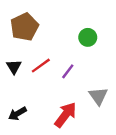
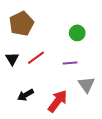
purple line: (68, 71) -> (70, 63), moved, turned 48
black arrow: (17, 114) -> (26, 95), moved

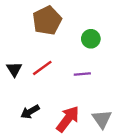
brown pentagon: (21, 24) -> (47, 21), moved
gray triangle: (87, 85) -> (102, 119), moved

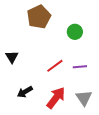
red line: (42, 68) -> (55, 66), moved
purple line: (82, 74) -> (80, 67), moved

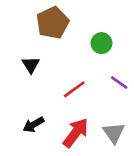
black triangle: (12, 57) -> (31, 65), moved
purple line: (80, 67) -> (119, 82), moved, turned 40

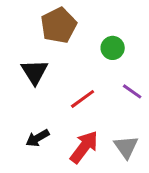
black triangle: (31, 65) -> (35, 72), size x1.4

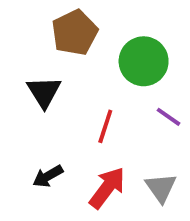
green circle: (113, 48) -> (144, 61), size x1.6
red line: (83, 99) -> (105, 126), turned -36

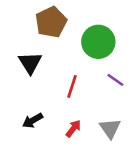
red arrow: (107, 188) -> (73, 128), size x0.6

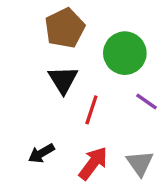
black triangle: (30, 63) -> (63, 80), moved
red arrow: (73, 128) -> (93, 163), size x1.5

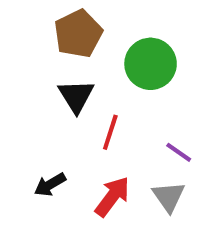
purple line: (147, 102) -> (179, 152), moved

